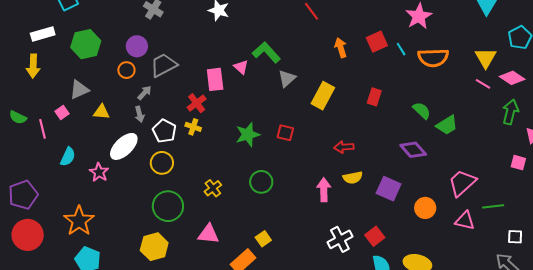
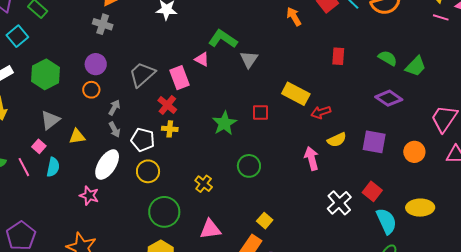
gray trapezoid: (164, 65) -> (142, 74), moved
yellow rectangle: (323, 96) -> (296, 94), moved, turned -76
cyan semicircle: (68, 157) -> (53, 167), moved

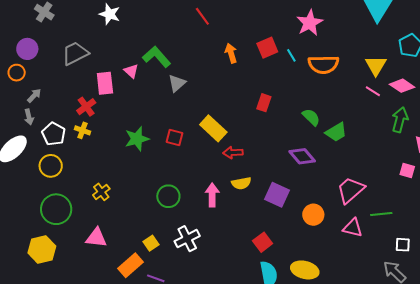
gray trapezoid: (142, 74) -> (75, 53), moved
green circle: (249, 166) -> (168, 196), moved
white cross: (339, 203) -> (187, 239), moved

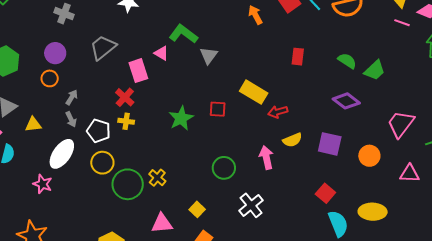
green circle: (56, 209) -> (128, 184), moved
pink triangle: (353, 228) -> (409, 174), moved
yellow square: (151, 243) -> (197, 209), moved

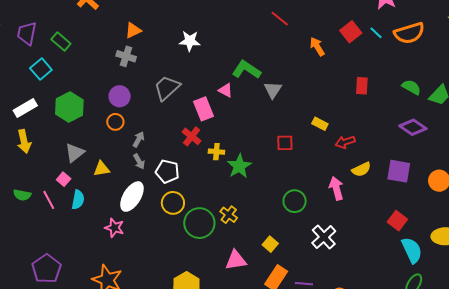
yellow rectangle: (254, 92) -> (320, 124), size x0.6
green star: (181, 118) -> (239, 166), moved
yellow cross: (126, 121) -> (216, 152), moved

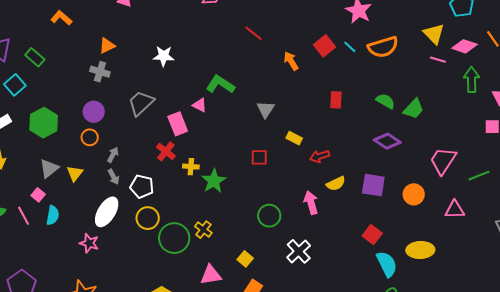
gray triangle: (273, 90) -> (266, 109), moved
yellow triangle: (102, 169) -> (75, 173), moved, turned -42

